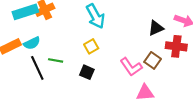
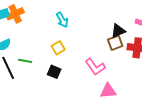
cyan arrow: (95, 16) -> (62, 20), size x0.7
brown square: (153, 60) -> (115, 43), moved, turned 35

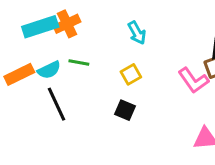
green line: (25, 61) -> (79, 62), moved
pink L-shape: (95, 67) -> (193, 80), moved

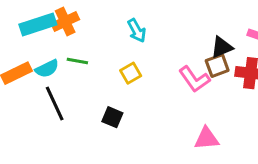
black square: (125, 110) -> (112, 117), moved

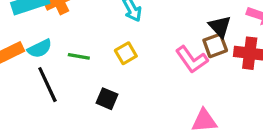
black triangle: (222, 47) -> (220, 27), turned -50
green line: (77, 61) -> (79, 56), moved

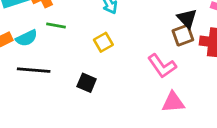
green line: (79, 56) -> (56, 25), moved
pink L-shape: (192, 59) -> (162, 66), moved
black line: (47, 85) -> (34, 70), turned -60

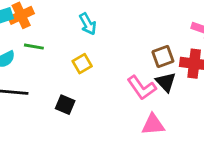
black triangle: (187, 19) -> (166, 82), moved

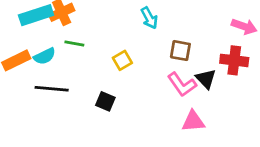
cyan arrow: (88, 24) -> (149, 18), moved
brown square: (163, 57) -> (180, 51), moved, turned 30

